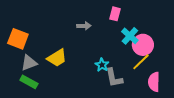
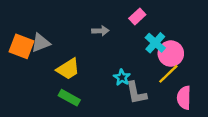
pink rectangle: (115, 14) -> (137, 16), turned 32
gray triangle: (29, 63) -> (41, 43), moved
green rectangle: (29, 82) -> (69, 98), moved

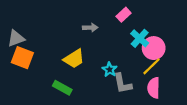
gray triangle: (41, 43) -> (16, 38), moved
orange square: (21, 46) -> (22, 58), moved
yellow trapezoid: (68, 69) -> (74, 59), moved
pink semicircle: (184, 98) -> (154, 88), moved

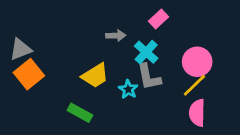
cyan cross: (140, 38) -> (146, 52), moved
orange square: (22, 58) -> (29, 74), turned 30
cyan star: (110, 70) -> (128, 89), moved
gray L-shape: (122, 84) -> (149, 77), moved

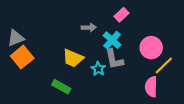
yellow trapezoid: (95, 76) -> (73, 58), turned 55
yellow line: (194, 85) -> (164, 66), moved

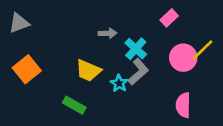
pink rectangle: (122, 15) -> (169, 18), moved
gray triangle: (16, 38) -> (19, 23), moved
gray L-shape: (114, 59) -> (138, 72), turned -120
yellow line: (164, 66) -> (202, 50), moved

